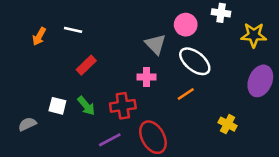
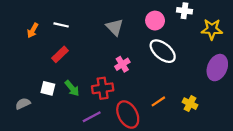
gray triangle: (156, 44) -> (115, 27), moved
red rectangle: (86, 65) -> (60, 54), moved
pink cross: (146, 77) -> (122, 64), turned -32
orange line: (186, 94) -> (158, 101), moved

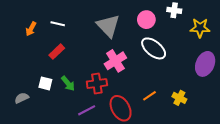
gray triangle: (115, 27) -> (108, 26), size x1.4
pink cross: (122, 64) -> (115, 61), size x1.5

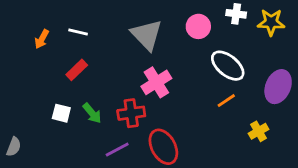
yellow star: (200, 28) -> (271, 22), moved
white ellipse: (154, 48) -> (228, 66), moved
orange line: (149, 96) -> (226, 101), moved
gray semicircle: (22, 98) -> (14, 147), moved, turned 136
yellow cross: (179, 98) -> (258, 131), moved, turned 32

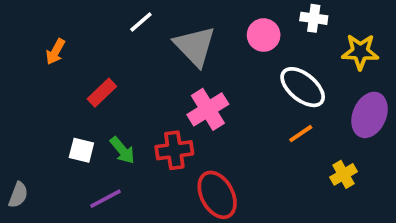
yellow star: (271, 22) -> (360, 52), moved
white line: (78, 32) -> (141, 22), moved, turned -54
purple line: (117, 150) -> (106, 199), moved

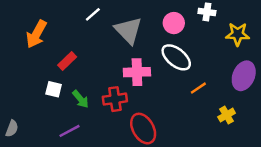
orange arrow: (55, 52) -> (36, 34), size x1.6
white ellipse: (303, 87) -> (176, 57), moved
pink cross: (208, 109) -> (137, 72), turned 30
white square: (81, 150) -> (54, 89), moved

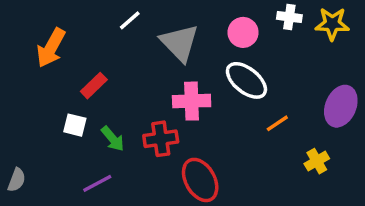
yellow star: (238, 34) -> (332, 24), moved

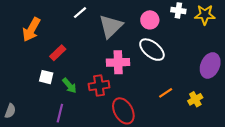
gray triangle: (180, 43) -> (111, 26), turned 30
orange line: (277, 123) -> (166, 93), moved
purple line: (97, 183) -> (60, 113), turned -48

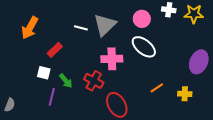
white line: (80, 13) -> (81, 28), moved, turned 56
red cross: (99, 86) -> (94, 81), turned 36
yellow cross: (195, 99) -> (185, 94), turned 32
purple line: (60, 113) -> (52, 97), moved

